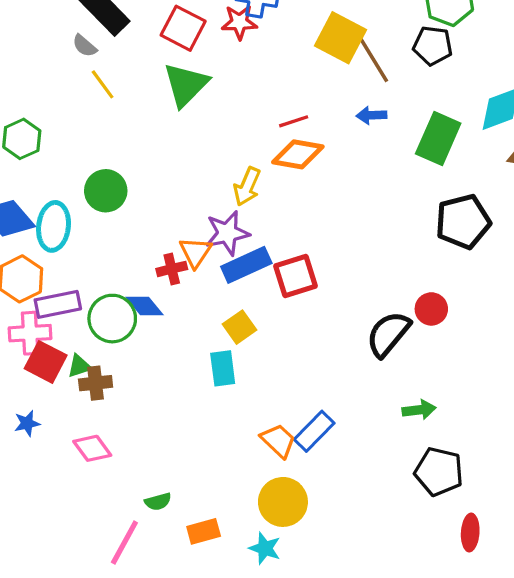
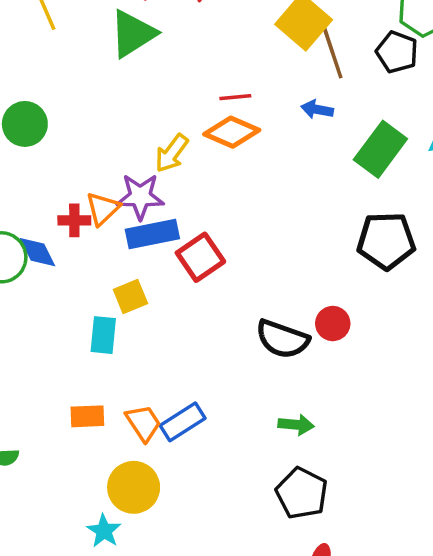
red square: (296, 276) -> (200, 257), turned -30
black semicircle: (388, 334) -> (282, 339), turned -123
orange rectangle: (204, 531) -> (87, 416), moved

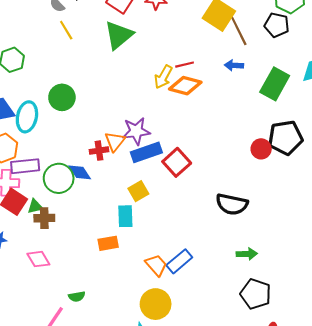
yellow arrow: (172, 153) -> (163, 77), moved
red circle: (333, 324) -> (261, 149), moved
orange rectangle: (87, 416) -> (108, 243), moved

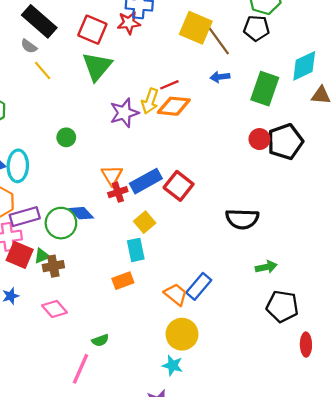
green circle: (62, 97) -> (66, 137), moved, size x0.7
purple star: (136, 131) -> (124, 113), moved
red circle: (261, 149) -> (259, 139), moved
red cross: (99, 151) -> (118, 192), moved

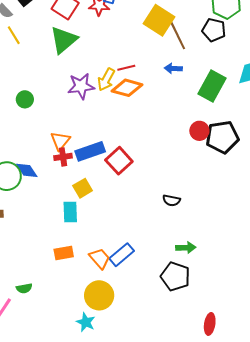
black semicircle: (242, 219) -> (171, 200), size x0.6
orange rectangle: (123, 281) -> (64, 253), moved
black pentagon: (282, 306) -> (175, 276), moved

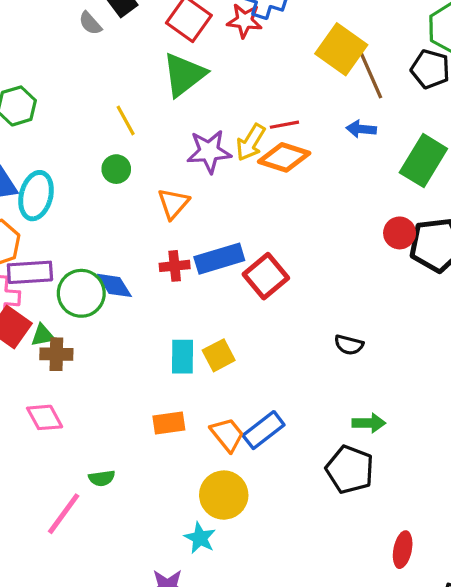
yellow line: (14, 35) -> (126, 120), moved
orange triangle: (60, 141) -> (173, 204), moved
yellow square: (83, 188) -> (219, 355), moved

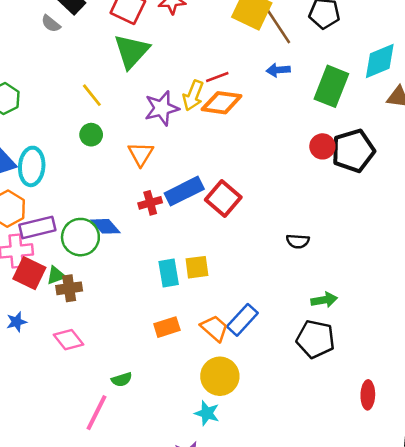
yellow square: (219, 355) -> (197, 267), turned 30

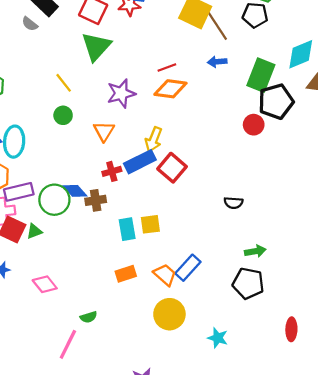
yellow arrow: (193, 95) -> (154, 140), moved
black pentagon: (353, 151) -> (276, 102), moved
brown cross: (69, 288) -> (96, 200), moved
cyan star: (207, 413) -> (218, 338), moved

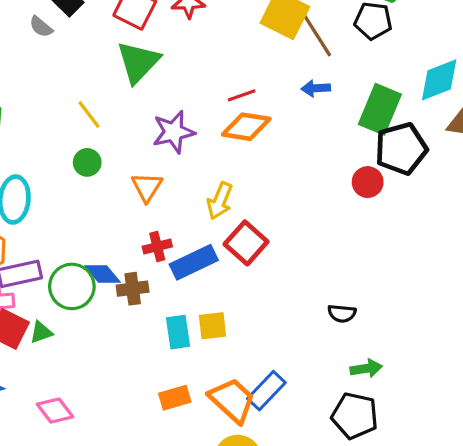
blue rectangle: (140, 162) -> (194, 262), moved
black semicircle: (233, 203) -> (342, 313), moved
orange trapezoid: (165, 275) -> (232, 400), size x1.4

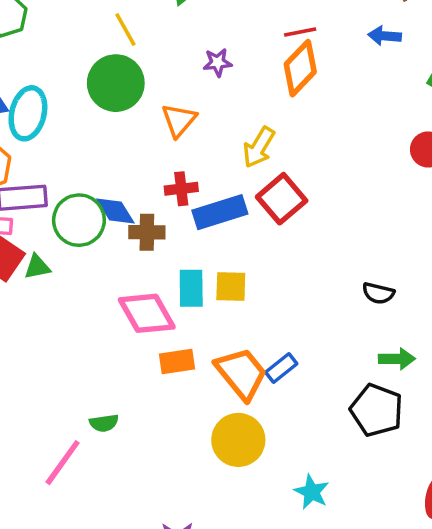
orange diamond: (246, 127) -> (300, 68), turned -63
purple star: (173, 132) -> (218, 62), size x0.6
green circle: (87, 162) -> (116, 83), size x1.8
blue rectangle: (266, 391) -> (281, 368), size x0.7
pink diamond: (55, 411) -> (147, 313), moved, size x1.4

